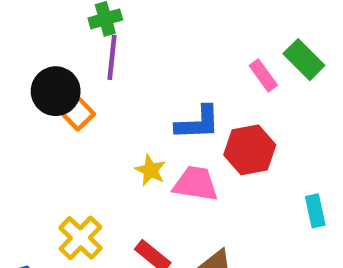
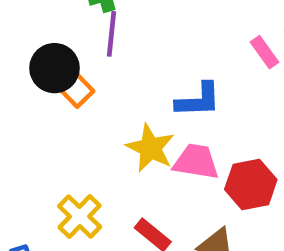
red hexagon: (250, 150) -> (251, 185), moved
yellow star: (150, 170) -> (150, 148), size x1.5

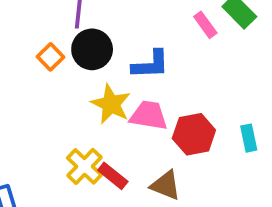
black circle: (55, 68) -> (92, 49), moved
yellow cross: (80, 216) -> (84, 166), moved

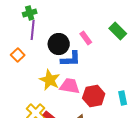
pink rectangle: (205, 25) -> (86, 38), moved
black circle: (92, 49) -> (59, 44), moved

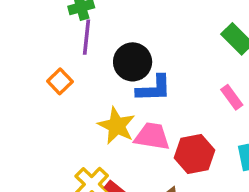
pink rectangle: (86, 38) -> (232, 97), moved

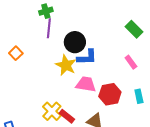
orange square: (60, 81) -> (16, 53), moved
yellow star: (117, 126) -> (66, 65), moved

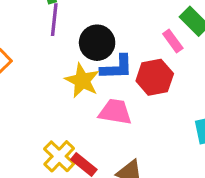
pink rectangle: (131, 62) -> (173, 41), moved
red hexagon: (110, 94) -> (155, 77), moved

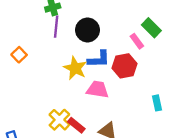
black circle: (97, 43) -> (87, 30), moved

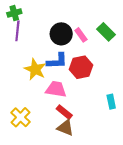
black circle: (87, 30) -> (61, 34), moved
pink rectangle: (137, 41) -> (81, 35), moved
red rectangle: (76, 125) -> (64, 112), moved

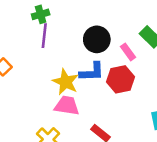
pink rectangle: (81, 35) -> (128, 52), moved
pink trapezoid: (56, 89) -> (67, 106), moved

